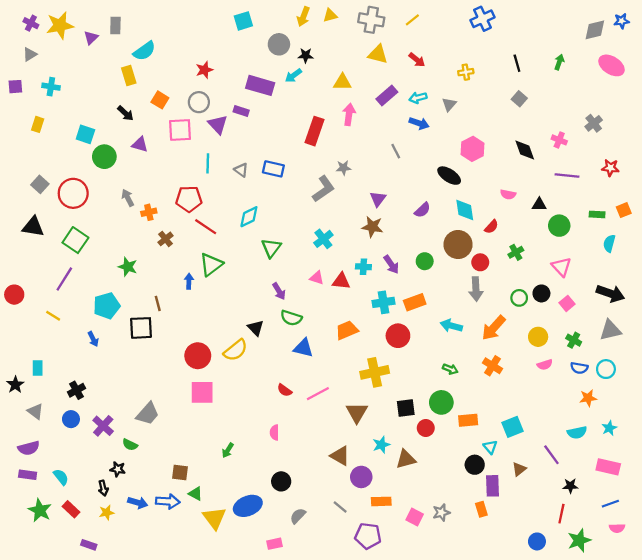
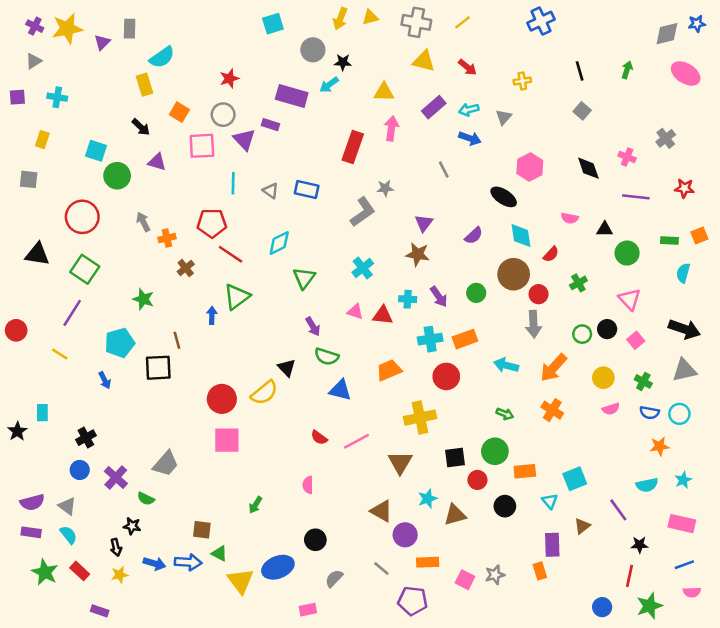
gray square: (40, 184) -> (29, 179), moved, turned -36
gray triangle: (35, 411) -> (67, 506), moved
black circle: (475, 465) -> (505, 506), moved

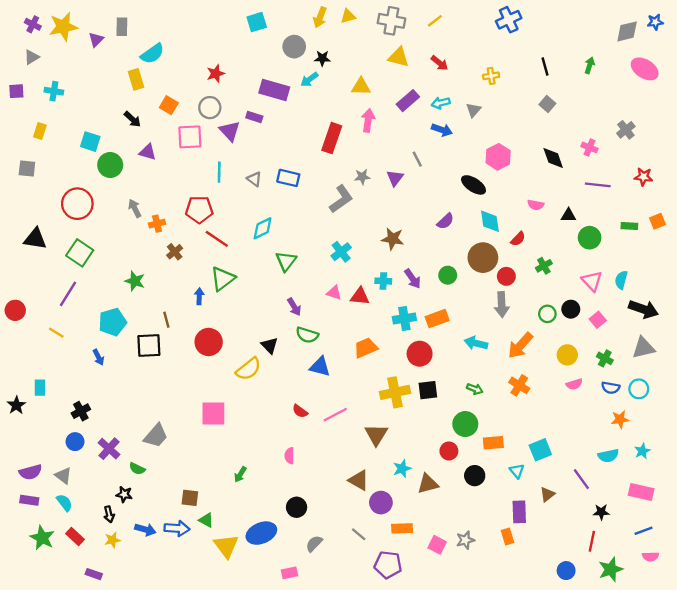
purple triangle: (424, 223) -> (395, 178), moved
cyan semicircle: (683, 273) -> (621, 280), moved
red circle: (222, 399) -> (209, 342), moved
black square: (455, 457) -> (428, 390), moved

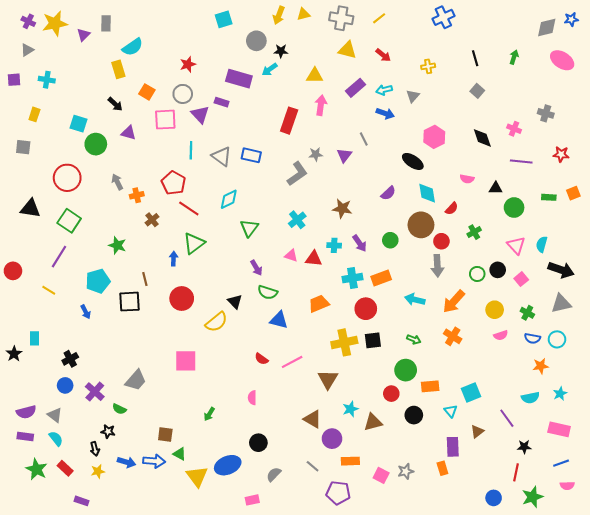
gray cross: (626, 130) -> (546, 113), turned -35
gray triangle: (254, 179) -> (222, 156), size x1.5
red pentagon: (199, 210) -> (174, 183), turned 30

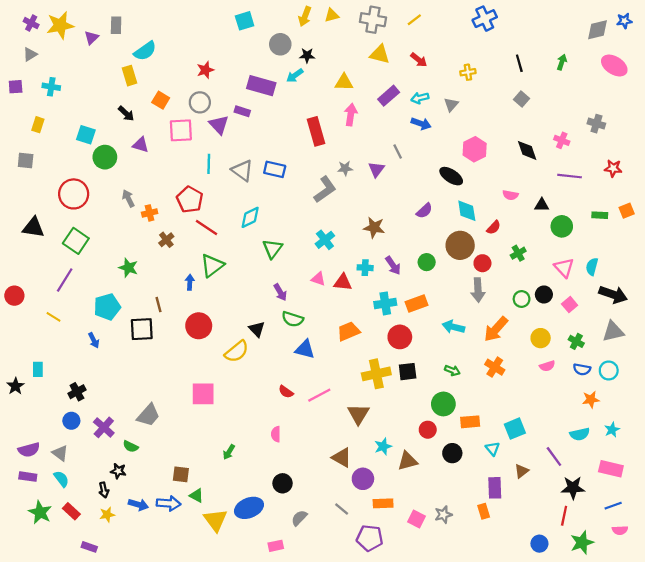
red rectangle: (289, 121) -> (316, 131), turned -35
black star: (524, 447) -> (573, 488), size x1.5

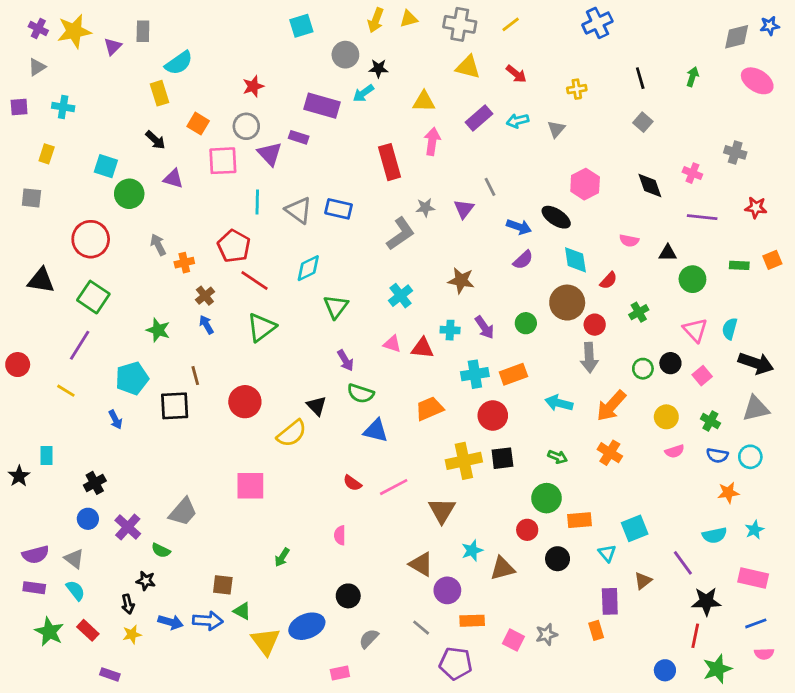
blue arrow: (421, 124) -> (519, 227), moved
blue arrow: (190, 282) -> (206, 325), moved, turned -32

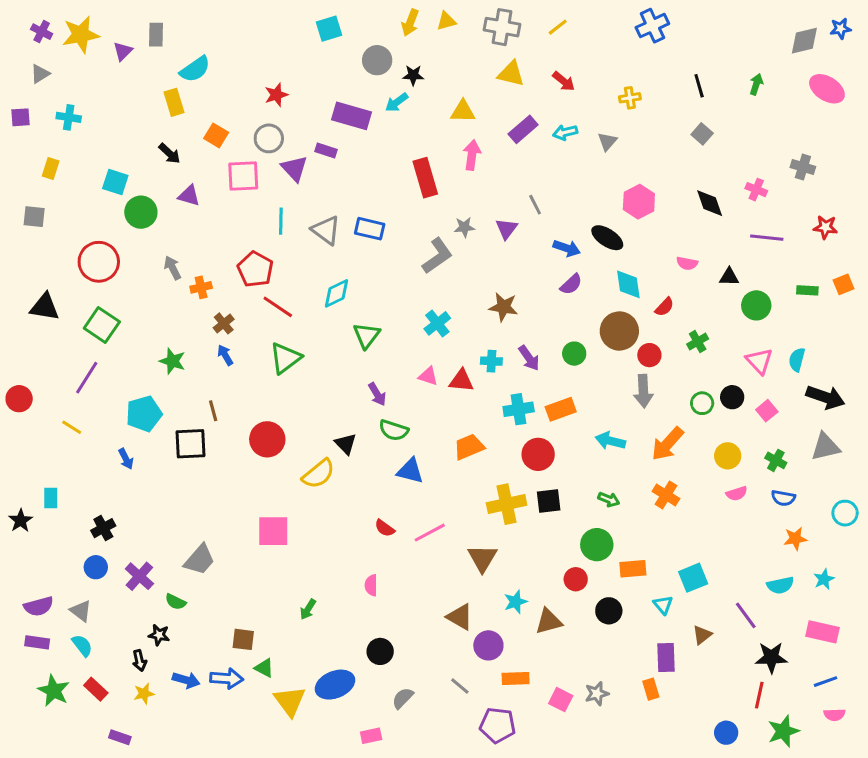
cyan circle: (750, 457) -> (845, 513), moved

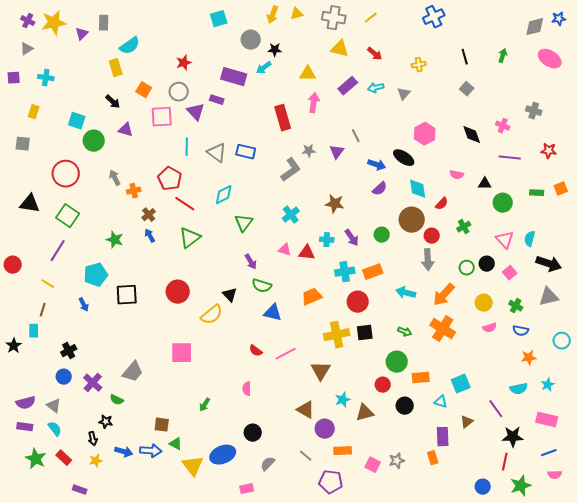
brown line: (213, 411) -> (43, 310), moved, turned 32
orange cross: (666, 495) -> (443, 329), size x1.4
cyan triangle: (663, 605) -> (441, 402), turned -32

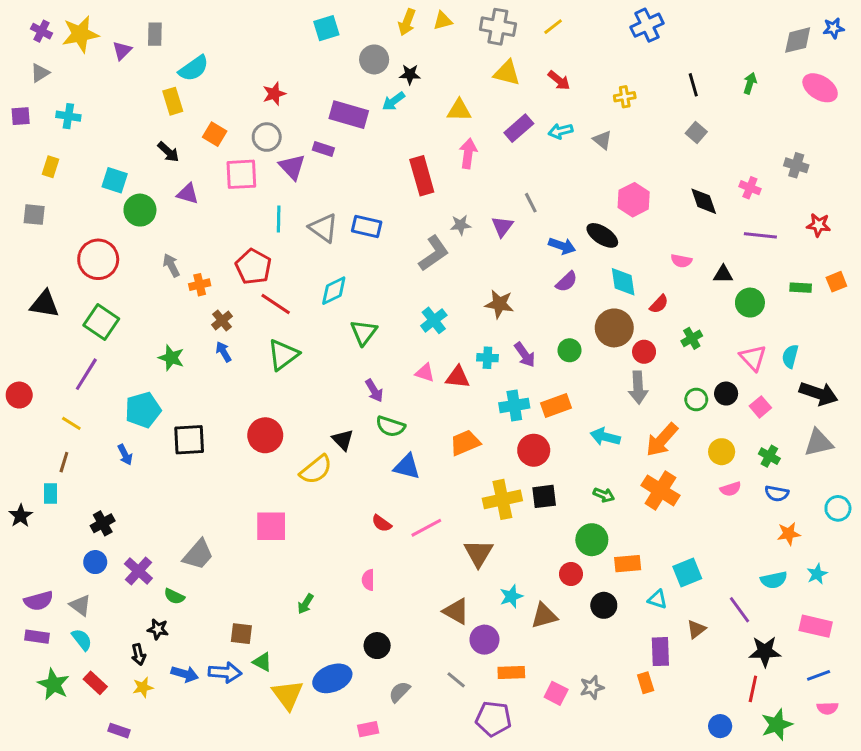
gray triangle: (404, 94) -> (602, 140), turned -32

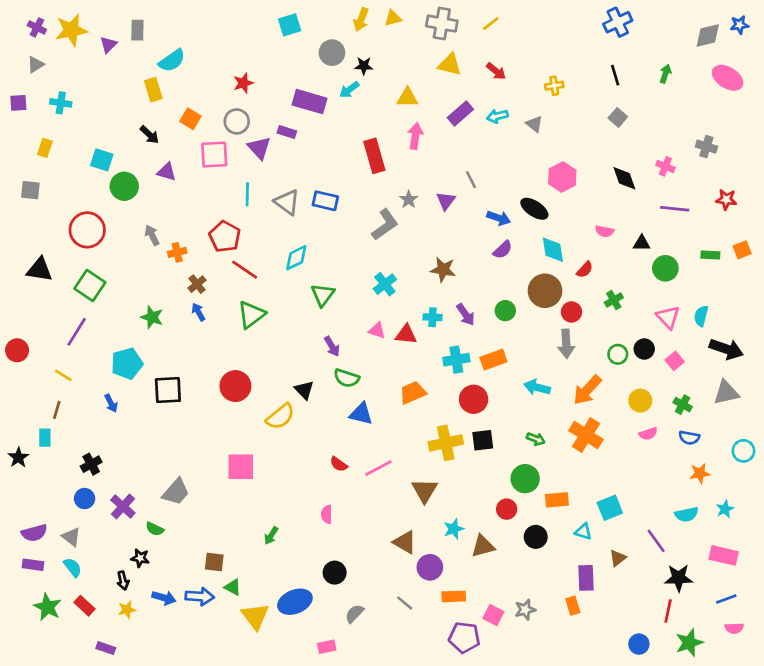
blue cross: (647, 25) -> (618, 22), moved
gray star: (461, 225) -> (409, 199), turned -30
purple pentagon: (493, 719) -> (464, 637), moved

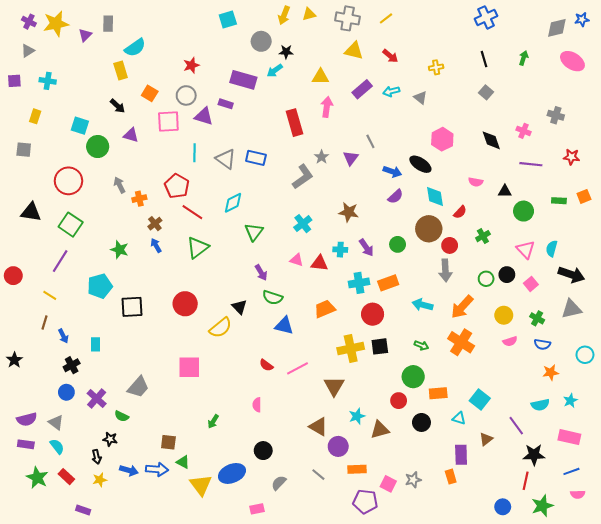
purple triangle: (259, 148) -> (204, 116), turned -30
blue arrow: (111, 403) -> (63, 336), moved
cyan rectangle: (45, 438) -> (96, 344), moved
cyan square: (610, 508) -> (480, 400), turned -30

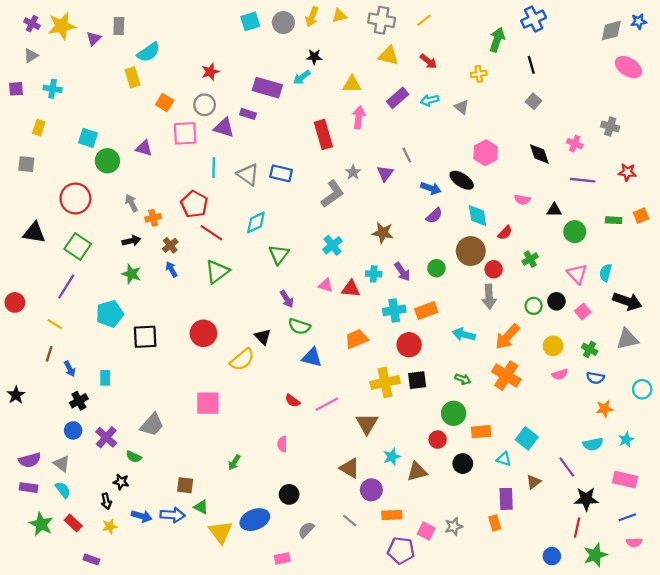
gray circle: (261, 41) -> (283, 23), moved
green arrow: (524, 58) -> (497, 40), moved, size x1.5
black arrow: (117, 106) -> (131, 241), moved, turned -56

